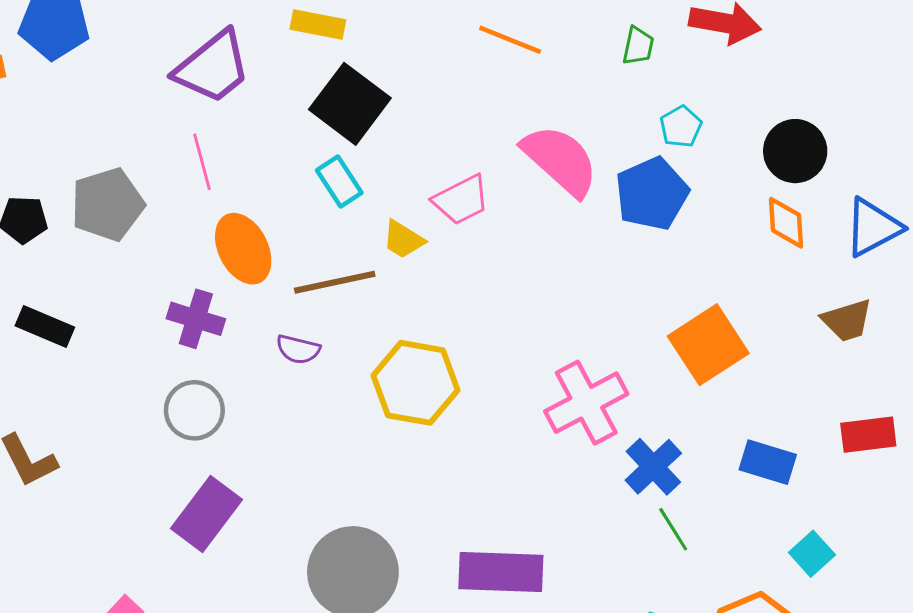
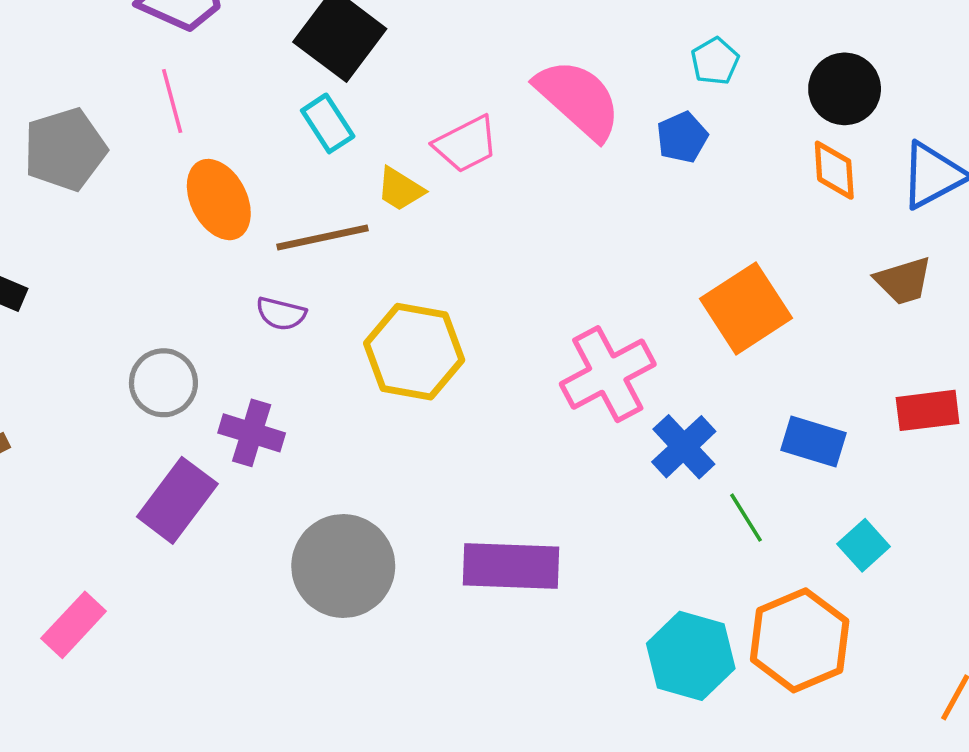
blue pentagon: (652, 194) -> (682, 137), size x0.6
purple cross: (196, 319) -> (252, 433), moved
green line: (673, 529) -> (746, 518), moved

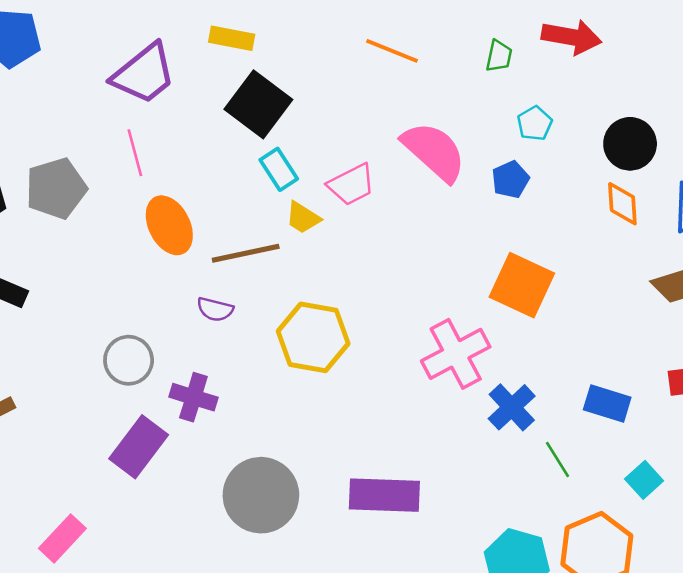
cyan rectangle: (328, 123) -> (279, 169), moved
orange square: (746, 308) -> (522, 285), moved, turned -32

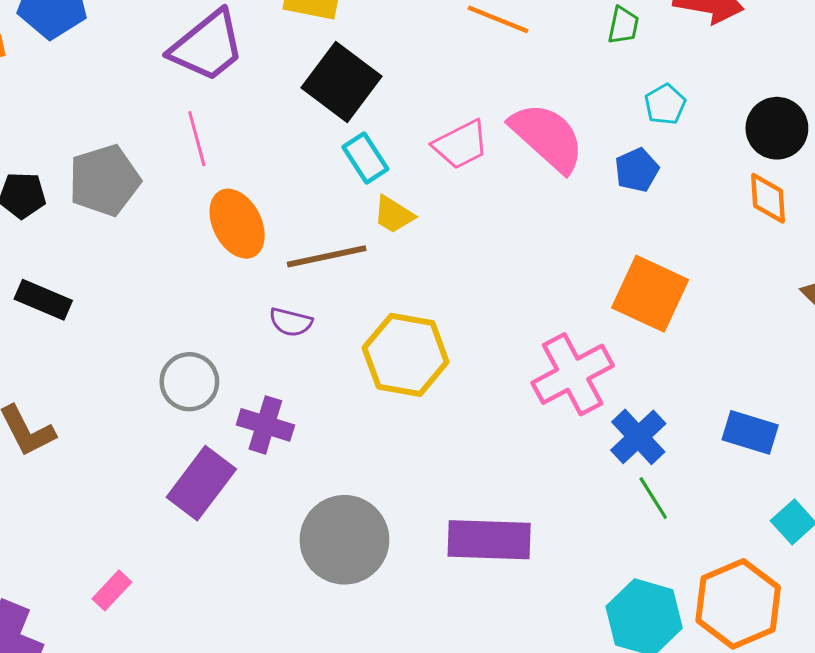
pink trapezoid: (351, 185) -> (461, 145), moved
green line: (558, 460) -> (653, 498), moved
pink rectangle: (62, 538) -> (112, 590), size x0.7

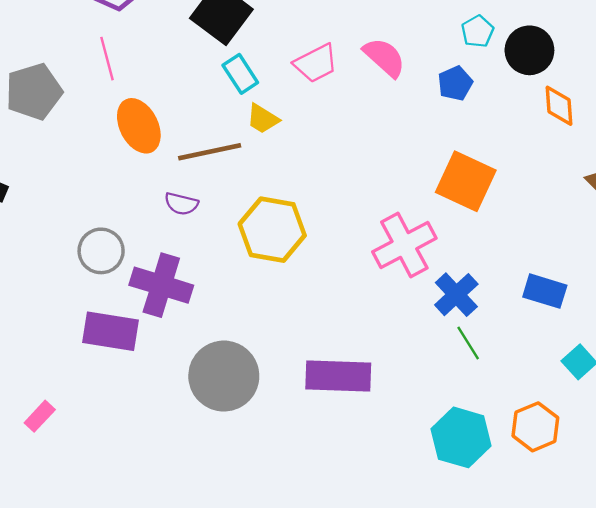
black circle: (777, 128) -> (529, 50), moved
pink semicircle: (547, 137) -> (384, 57), size x0.7
purple cross: (265, 425) -> (161, 285), size x1.4
purple rectangle: (201, 483) -> (111, 331), turned 62
orange hexagon: (738, 604) -> (535, 427), size x0.7

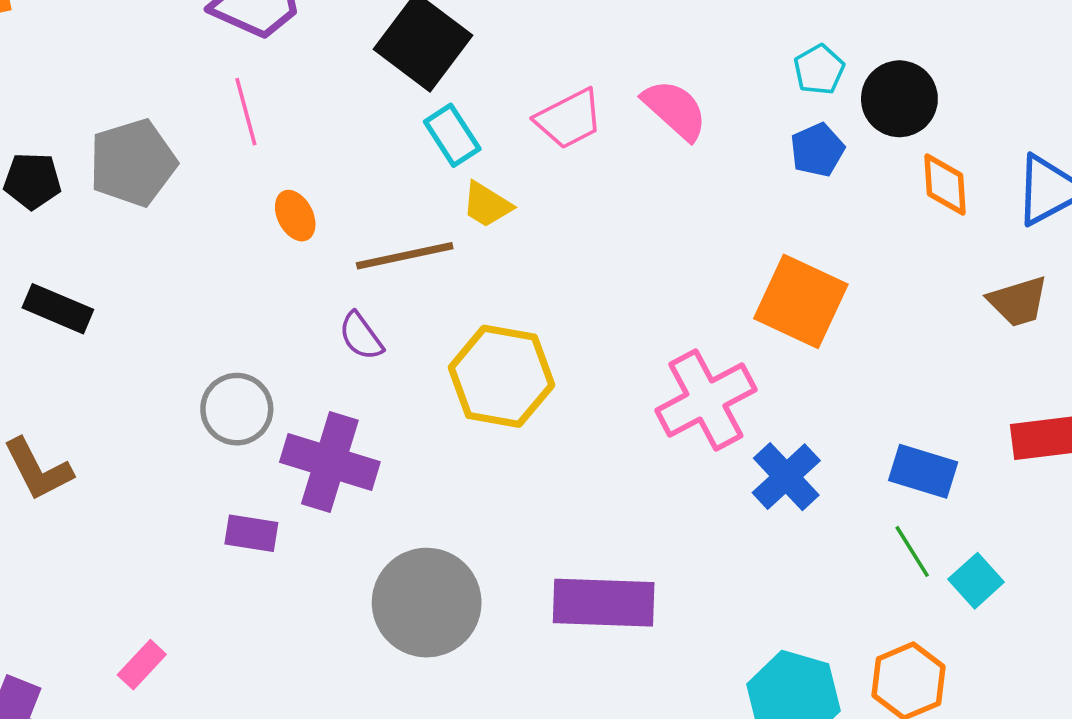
blue pentagon: (455, 83) -> (817, 150), moved
orange ellipse: (139, 126) -> (295, 216), size x0.6
purple semicircle: (181, 204) -> (361, 336), turned 40
purple rectangle: (111, 331) -> (251, 533), size x0.6
green line: (468, 343) -> (912, 551), moved

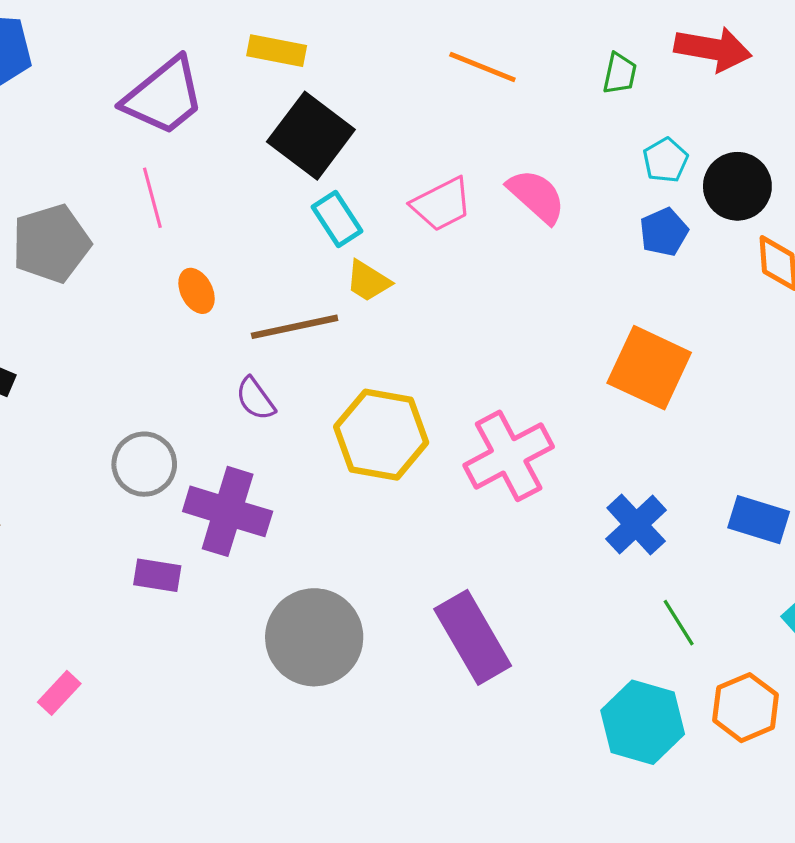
pink cross: (706, 400) -> (509, 456), moved
green line: (912, 551) -> (679, 623), moved
purple rectangle: (604, 603) -> (473, 637), turned 58

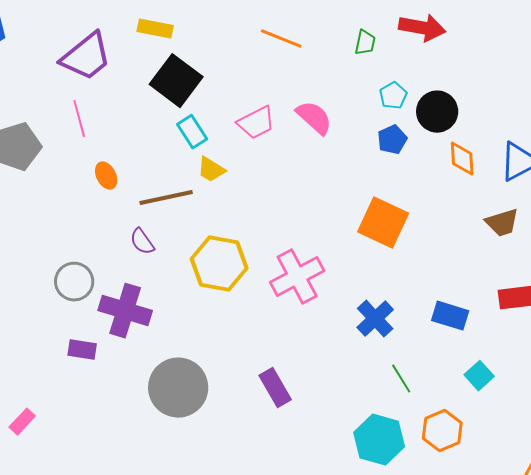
purple rectangle: (473, 637) -> (275, 388), size x0.7

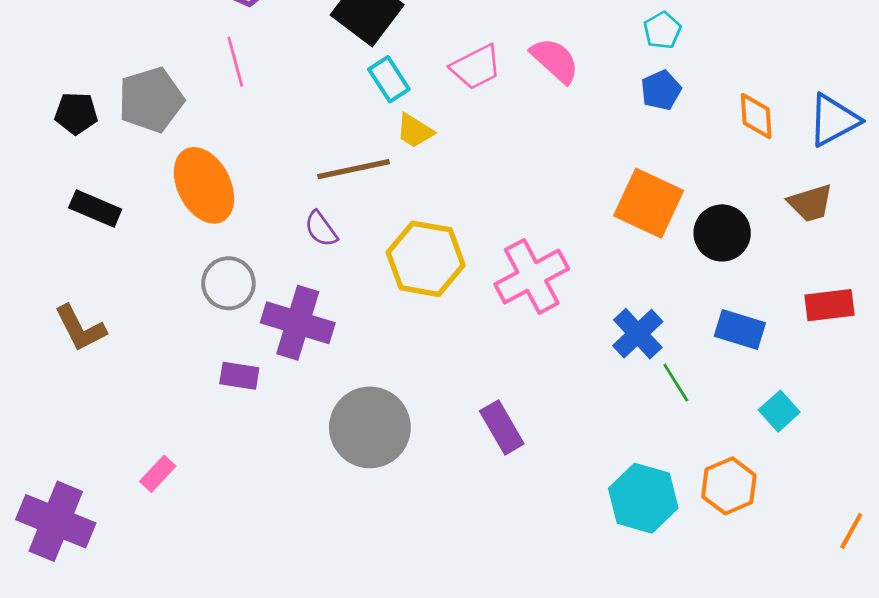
black circle: (437, 112) -> (722, 233), moved
orange ellipse: (106, 176) -> (204, 185), moved, size x2.0
green line: (401, 379) -> (676, 383), moved

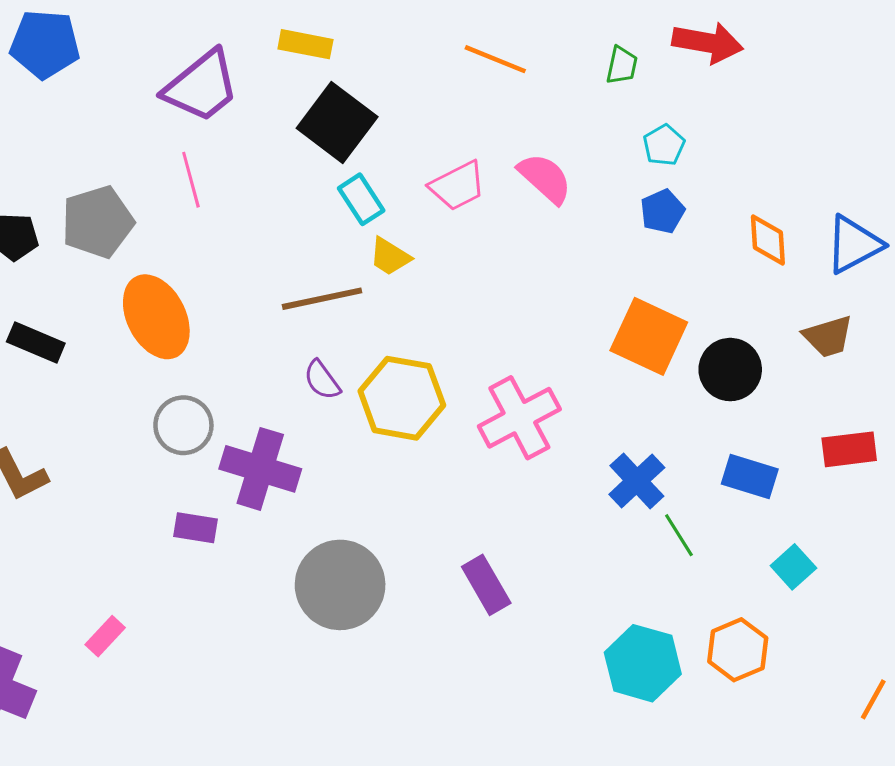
purple semicircle: (321, 229) -> (322, 380), moved

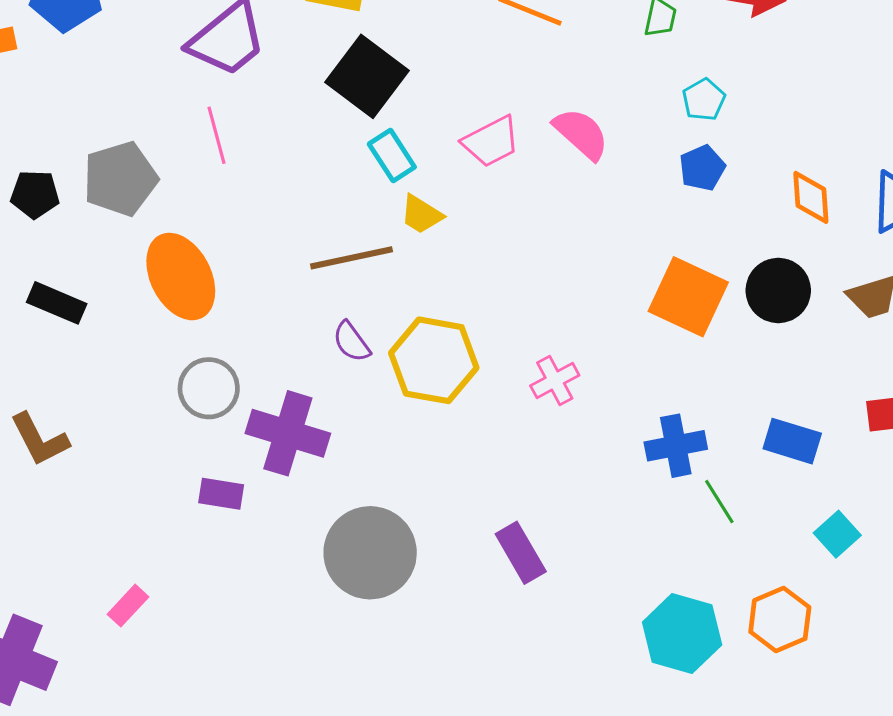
black circle: (730, 370) -> (778, 290), moved
pink cross: (519, 418) -> (555, 381), size x0.6
blue cross: (637, 481) -> (676, 446), turned 32

